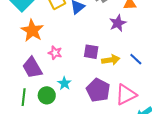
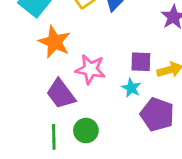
pink star: (55, 53) -> (90, 69), size x1.5
cyan star: (64, 83) -> (131, 88), moved

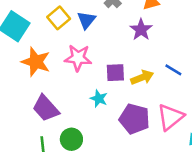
pink star: (90, 69) -> (78, 58), moved
cyan star: (131, 88) -> (99, 99), moved

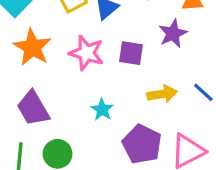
purple square: (115, 73) -> (131, 53), moved

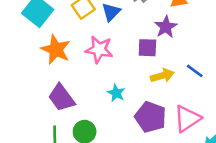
purple square: (131, 53) -> (147, 48), moved

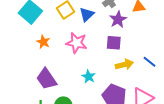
purple star: (166, 27) -> (118, 20), moved
orange star: (56, 50) -> (43, 42), size x0.6

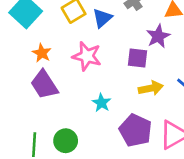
purple star: (118, 20) -> (158, 36), moved
purple trapezoid: (46, 79) -> (44, 84), moved

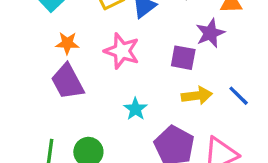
orange star: (42, 53) -> (67, 43), turned -30

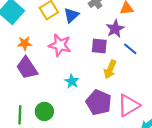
yellow arrow: (197, 96) -> (110, 69), turned 126
blue line: (239, 96) -> (130, 49), moved

